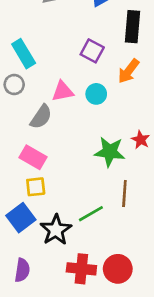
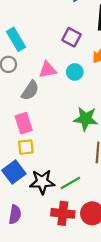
pink rectangle: (33, 157) -> (24, 123), turned 42
green line: (91, 214) -> (70, 183), moved
black star: (56, 230) -> (42, 182), turned 30

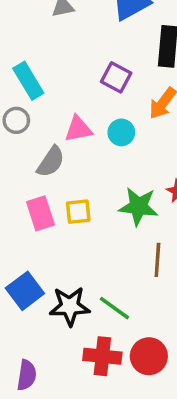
yellow square: (26, 147) -> (78, 212), moved
green line: (70, 183) -> (114, 308), turned 66
purple semicircle: (15, 214) -> (27, 375), moved

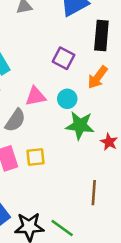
green star: (139, 206) -> (80, 125), moved

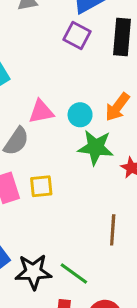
purple square: (63, 58) -> (77, 35), moved
orange arrow: (98, 77) -> (117, 107), moved

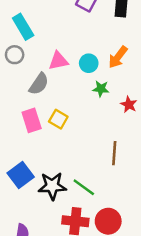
green star: (96, 147) -> (101, 89), size x0.6
yellow square: (41, 186) -> (58, 119), turned 36

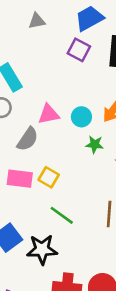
pink rectangle: (32, 120) -> (20, 179), turned -65
green line: (84, 187) -> (62, 215), moved

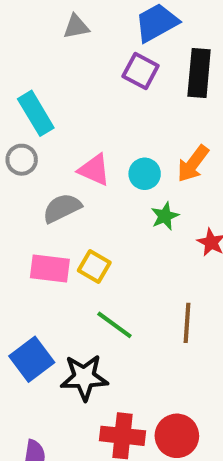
pink triangle: (49, 114) -> (94, 170), turned 35
gray semicircle: (28, 139) -> (62, 208), turned -150
green star: (95, 144) -> (165, 216), turned -30

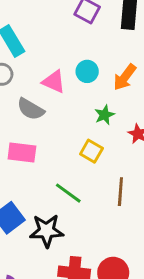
cyan circle: (145, 174) -> (87, 71), moved
gray semicircle: (62, 208) -> (31, 109), turned -124
yellow square: (94, 267) -> (91, 151), moved

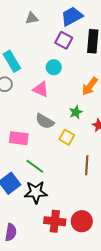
cyan circle: (87, 71) -> (54, 67), moved
gray semicircle: (31, 109) -> (45, 121), moved
green line: (68, 193) -> (35, 166), moved

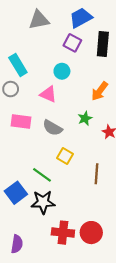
gray triangle: (32, 18) -> (39, 20), size x1.5
yellow square: (67, 137) -> (65, 156), moved
pink rectangle: (19, 138) -> (21, 121), moved

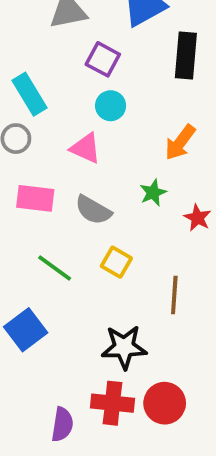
purple square: (72, 43) -> (103, 59), moved
green line: (42, 175) -> (55, 268), moved
black star: (43, 202) -> (124, 347), moved
purple semicircle: (17, 244) -> (62, 424), moved

